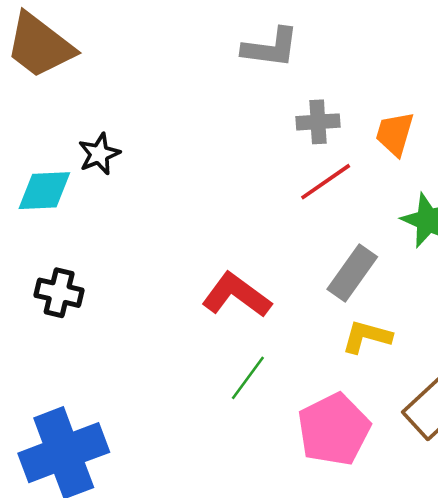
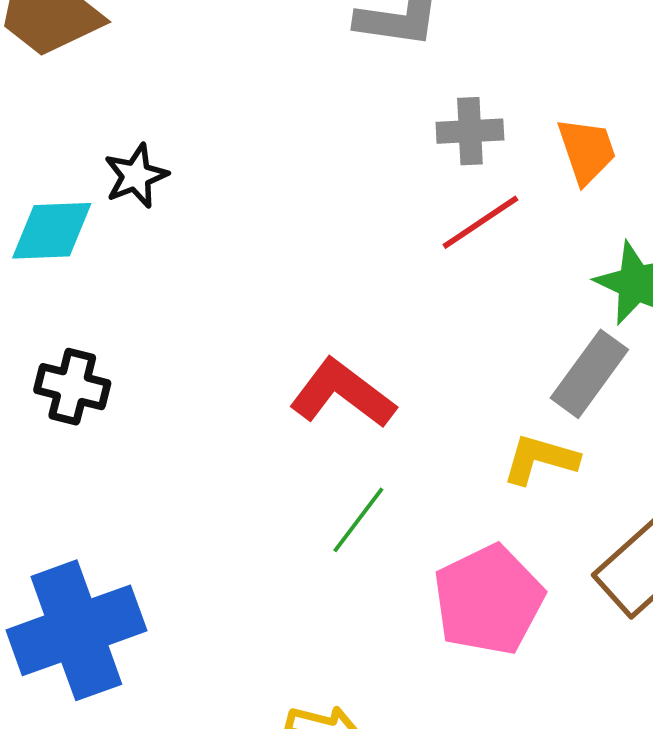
orange trapezoid: (395, 134) -> (587, 151), turned 144
gray rectangle: (352, 273) -> (589, 374), moved

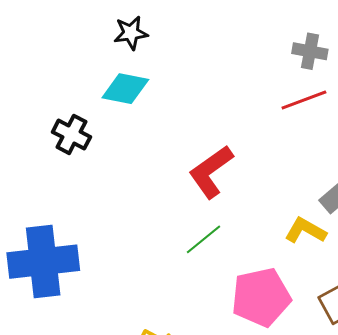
cyan diamond: (52, 231) -> (125, 89), moved
red L-shape: (342, 394) -> (211, 172), turned -86

